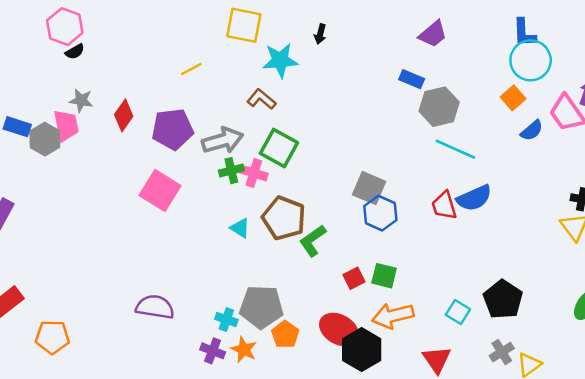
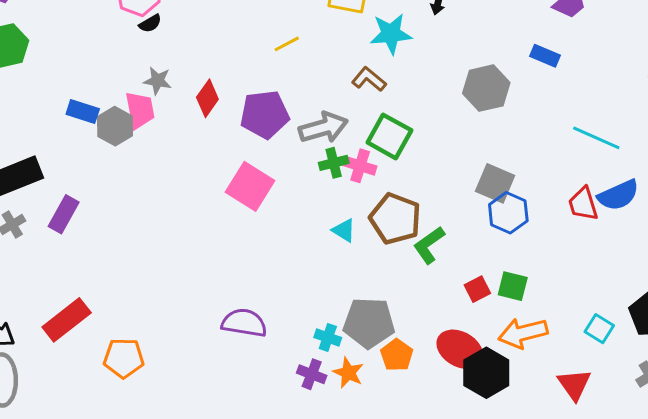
gray hexagon: (439, 107) -> (486, 88), moved

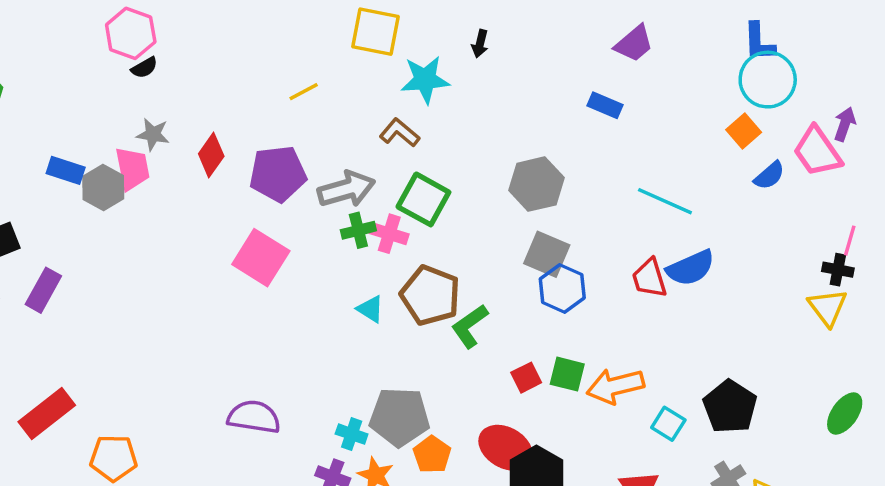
gray hexagon: (486, 88) -> (536, 184), moved
orange arrow: (523, 333) -> (615, 386), moved

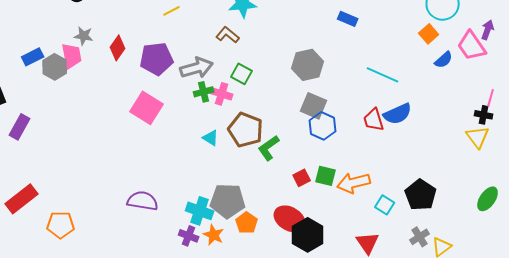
blue rectangle: (66, 170) -> (33, 57), turned -45
green square: (423, 199) -> (242, 74), size x0.7
cyan cross: (352, 434) -> (200, 211), size x1.5

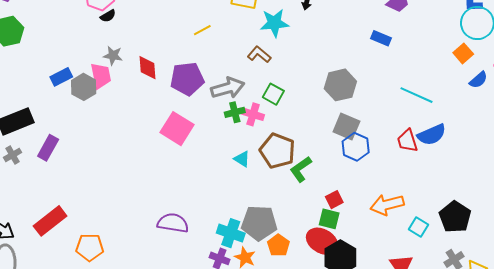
red diamond: (118, 48) -> (148, 68), turned -40
green square: (326, 176) -> (329, 219), moved

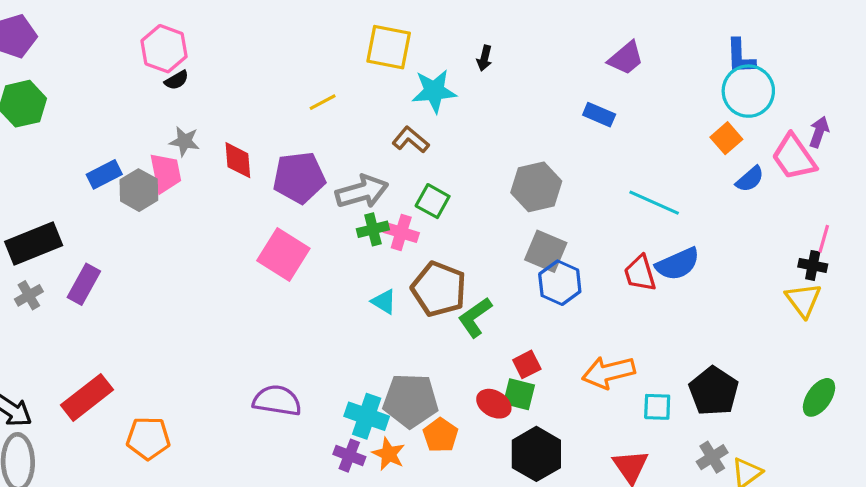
cyan square: (418, 227) -> (657, 407), turned -30
red ellipse: (322, 241) -> (494, 404), moved, size x0.7

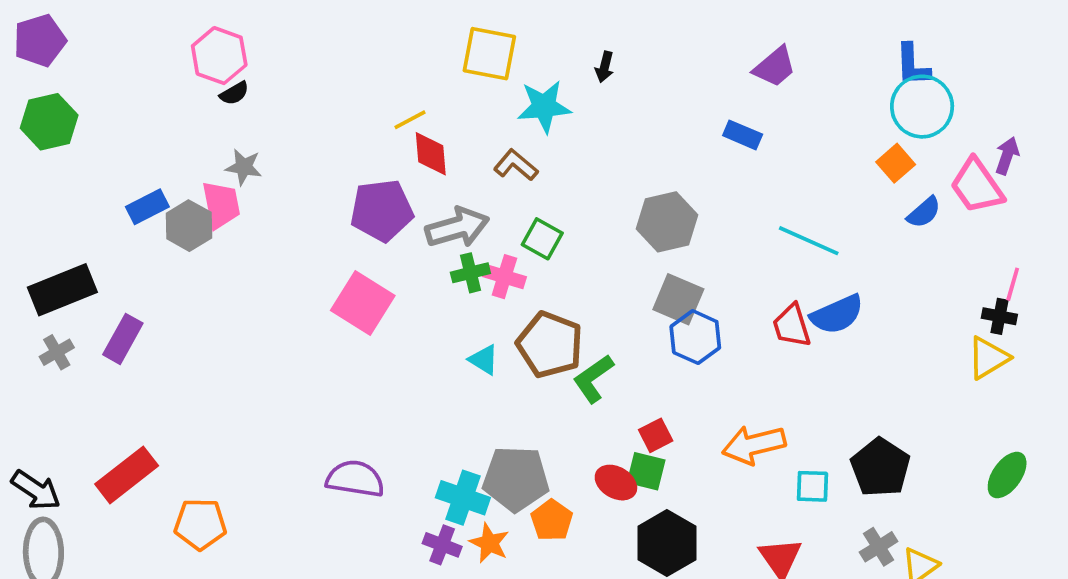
red diamond: (238, 160) -> (431, 154), moved
yellow triangle: (803, 300) -> (988, 358), turned 36

